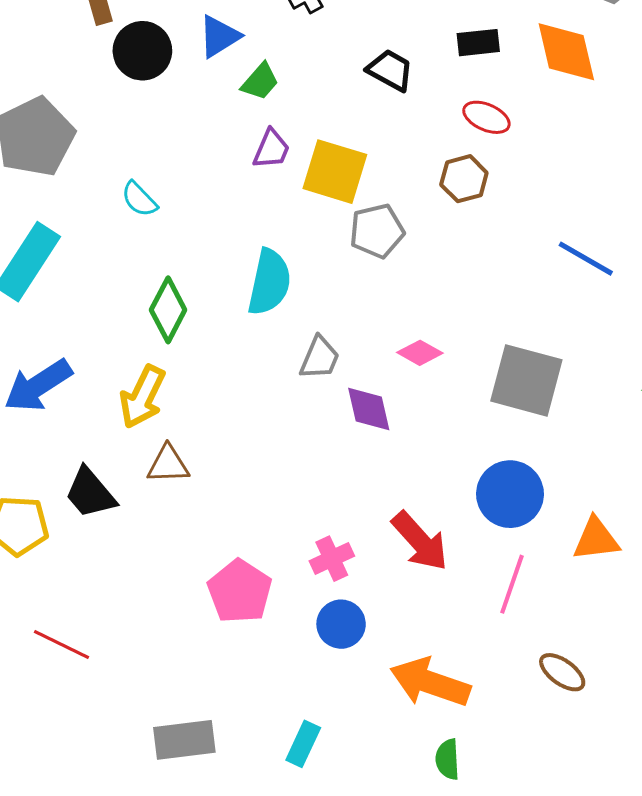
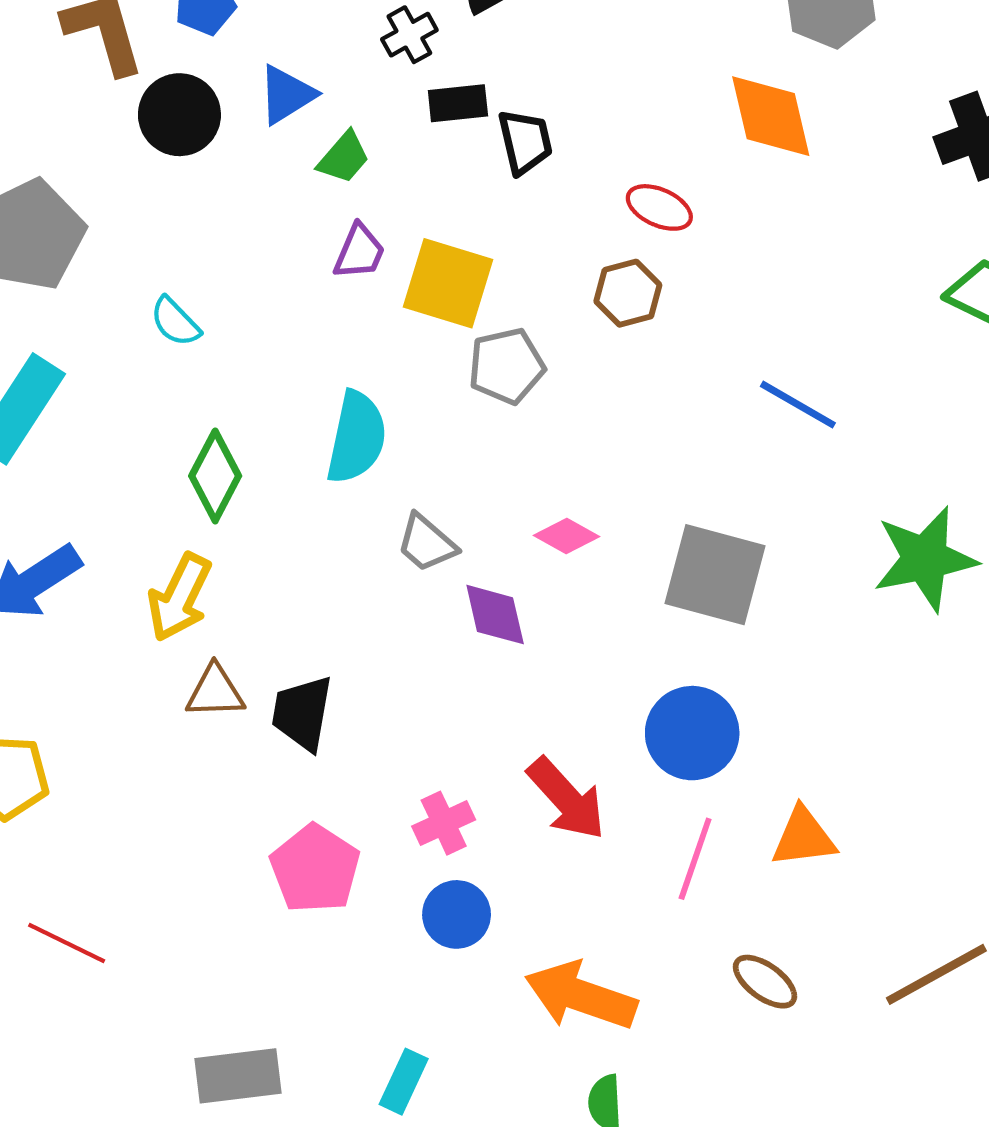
black rectangle: (478, 43) -> (458, 103), moved
black trapezoid: (390, 70) -> (525, 142), turned 48
gray trapezoid: (320, 358) -> (427, 543), turned 108
black trapezoid: (90, 493) -> (302, 713), moved, turned 50
orange triangle: (596, 539) -> (804, 837), moved

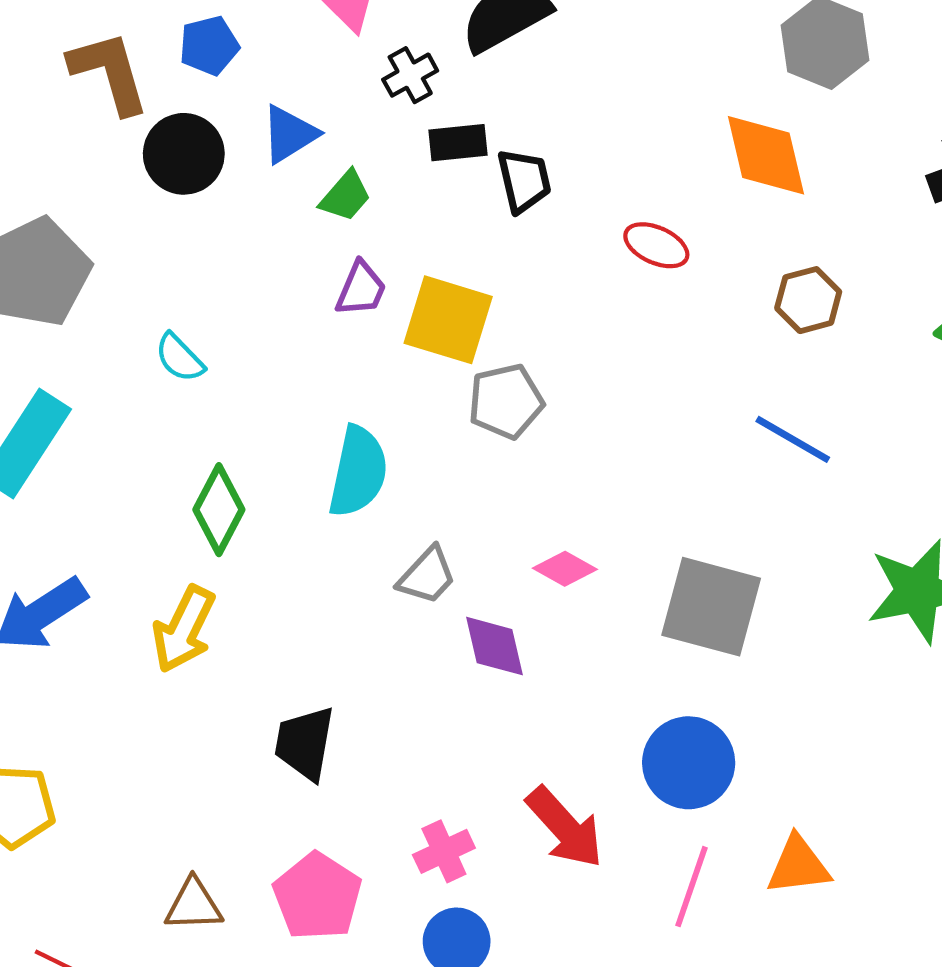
brown hexagon: (628, 293) -> (808, 300), moved
gray trapezoid: (427, 543) -> (427, 576), turned -88
brown triangle: (215, 692) -> (194, 905), moved

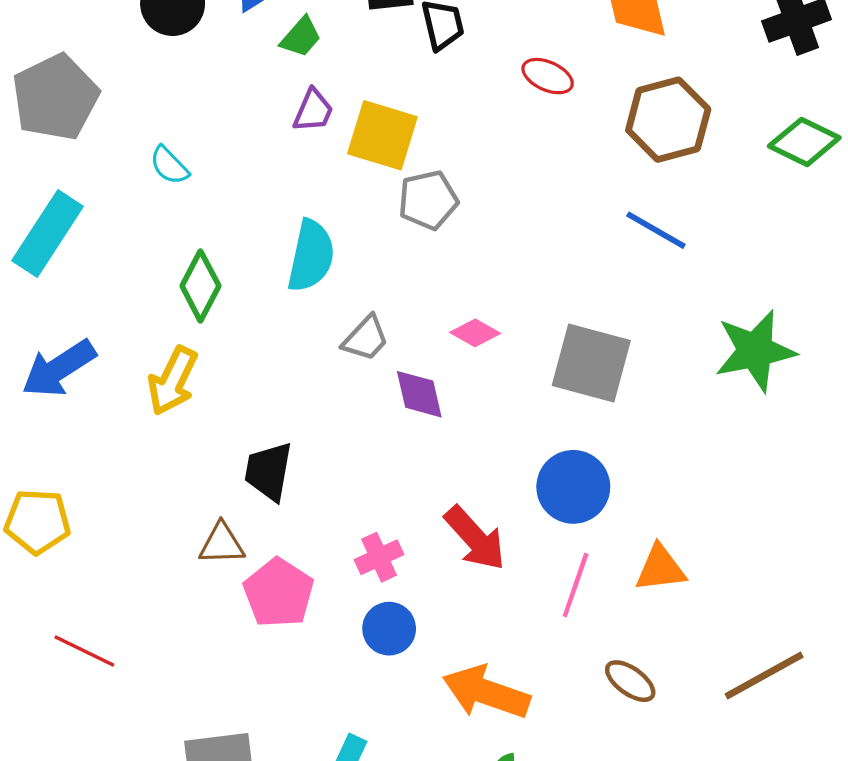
brown hexagon: (808, 300) -> (668, 120), size x1.6
brown triangle: (194, 905) -> (222, 544), moved

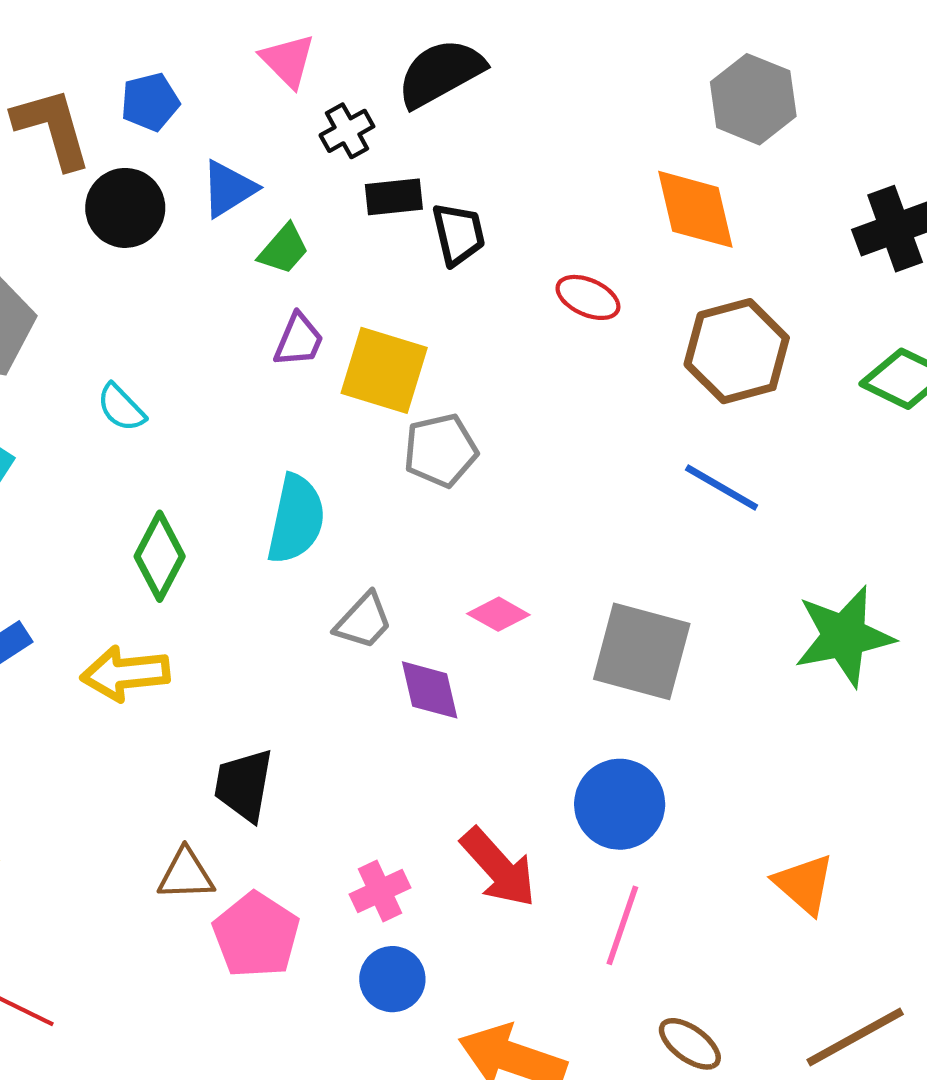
yellow arrow: (173, 381) -> (125, 673), turned 58
orange triangle: (660, 568) -> (804, 884), moved, turned 48

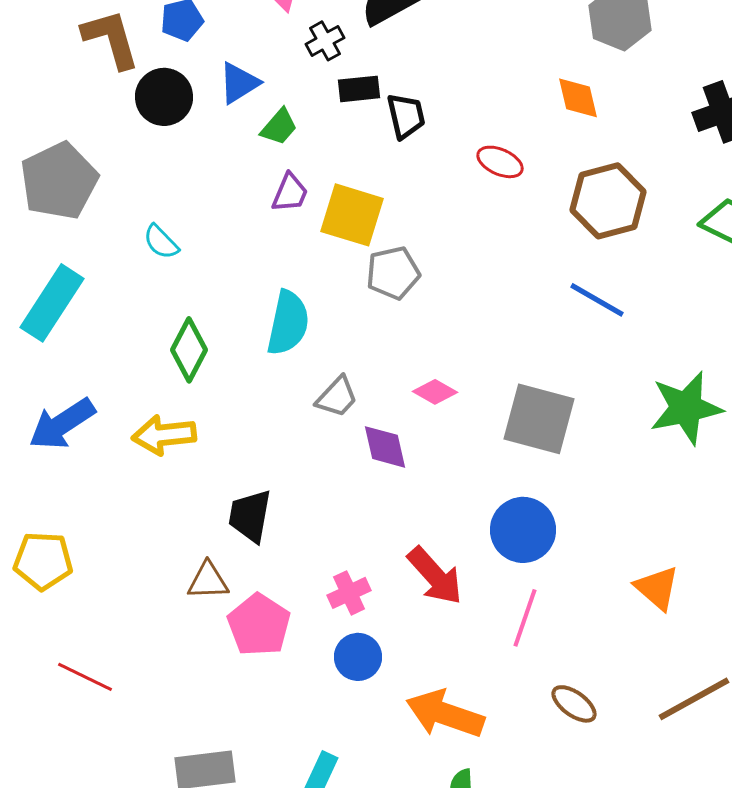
orange diamond: (695, 209) -> (578, 98), size x0.7

